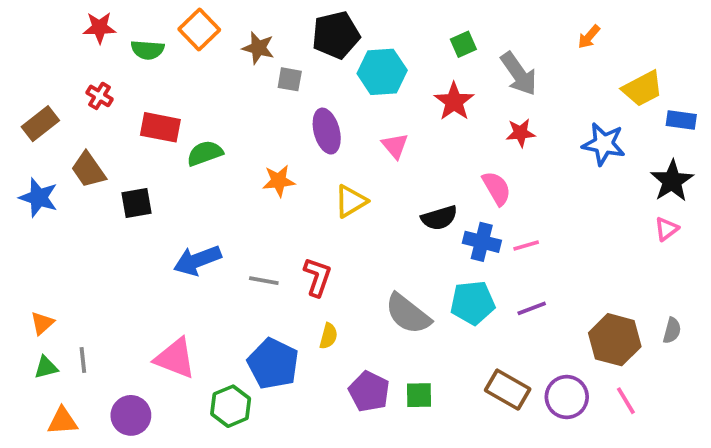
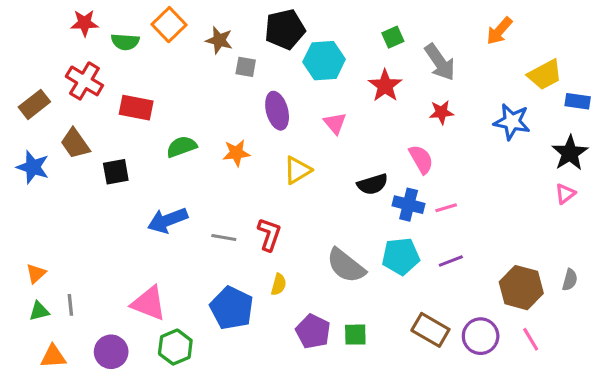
orange arrow: (589, 37) -> (499, 31), size x1.4
red cross: (99, 96) -> (84, 81), size x1.6
green semicircle: (205, 153) -> (182, 147), moved
green hexagon: (231, 406) -> (175, 347), moved

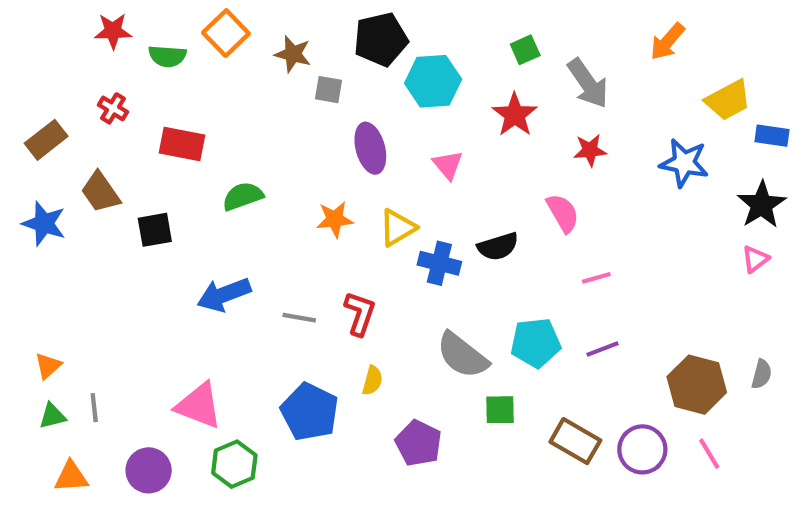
red cross: (84, 81) -> (113, 108), size x0.6
orange star: (236, 153) -> (335, 219), moved
blue cross: (409, 205) -> (439, 263), moved
green square: (355, 335) -> (500, 410), moved

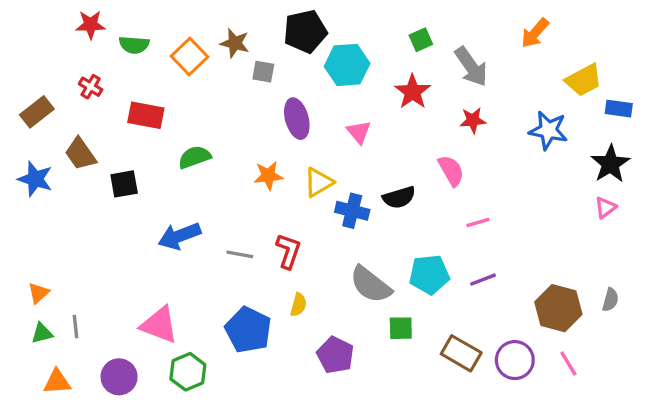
orange square: (226, 33) -> (189, 57), moved

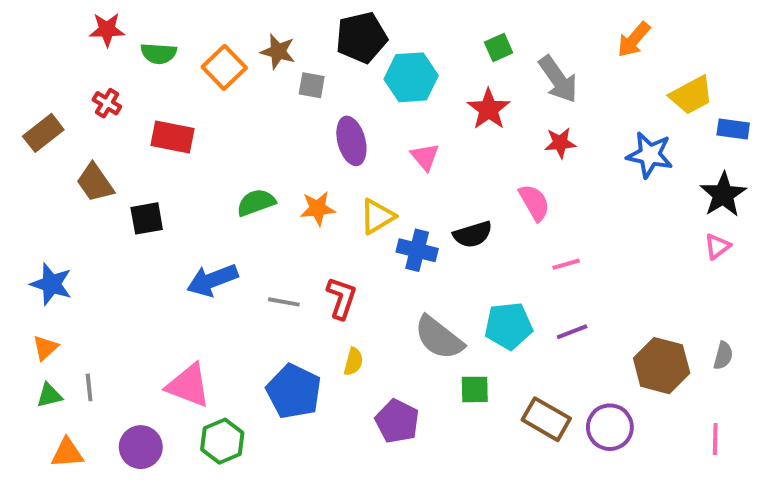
green semicircle: (195, 157) -> (256, 203), moved
blue star: (35, 179) -> (51, 284), moved
pink line: (568, 363) -> (715, 439), moved, turned 32

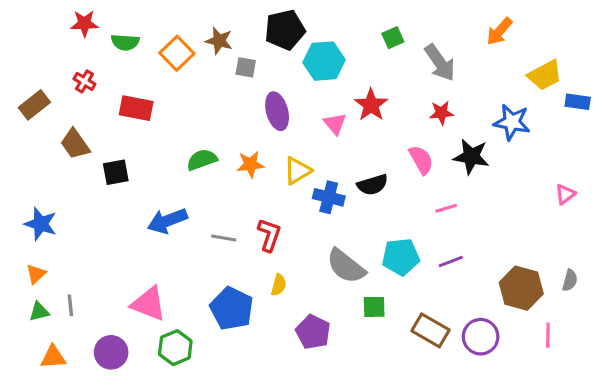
red star: (489, 109) -> (371, 105), moved
black star: (723, 195) -> (471, 157), moved, turned -30
pink line: (715, 439) -> (548, 335), moved

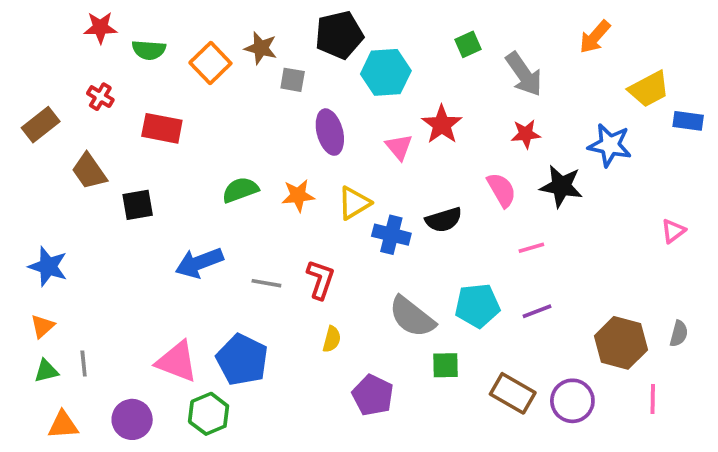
blue pentagon: (232, 308) -> (242, 360), moved

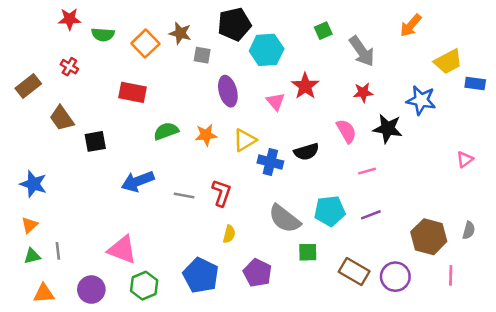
red rectangle: (162, 128) -> (133, 92), moved
blue pentagon: (242, 360) -> (201, 275), moved

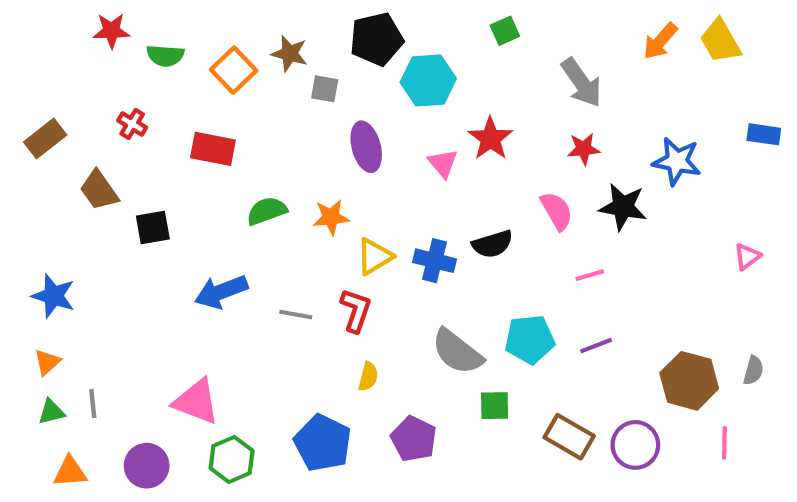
green square: (323, 31) -> (505, 31), moved
yellow trapezoid: (448, 62) -> (720, 41), moved, turned 88
red cross: (69, 67) -> (132, 124), moved
yellow triangle: (245, 140) -> (374, 257), moved

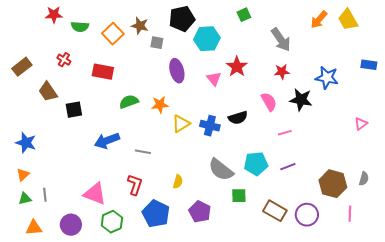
red L-shape: (356, 310) -> (135, 185), moved

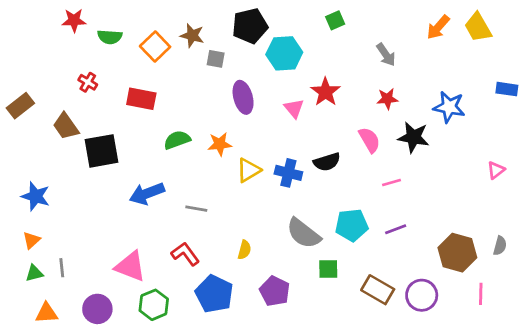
gray arrow: (281, 40) -> (386, 55), size x0.7
brown rectangle: (22, 67) -> (20, 106), moved
black square: (74, 110) -> (102, 151), size x1.5
red L-shape: (135, 185) -> (185, 254), turned -55

